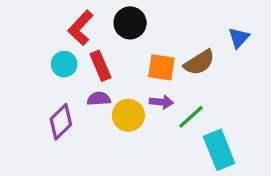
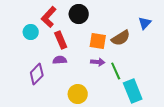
cyan circle: (64, 64) -> (31, 32), moved
yellow circle: (128, 115) -> (78, 94), moved
green line: (191, 117) -> (116, 71), turned -72

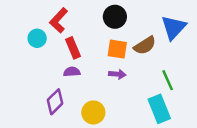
black circle: (79, 14) -> (115, 17), moved
blue triangle: (145, 23) -> (174, 27), size x1.6
green line: (116, 71) -> (168, 80), moved
purple diamond: (37, 74) -> (55, 102), moved

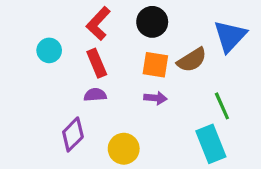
red L-shape: (59, 20) -> (98, 23), moved

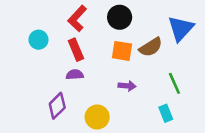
purple arrow: (155, 98) -> (127, 86), moved
cyan rectangle: (211, 144) -> (166, 113), size x0.6

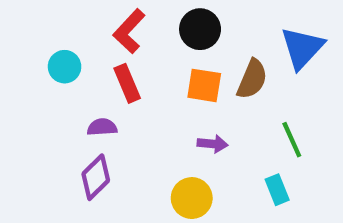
brown semicircle: (151, 47) -> (252, 79), turned -35
purple semicircle: (75, 75) -> (102, 127), moved
yellow circle: (97, 117) -> (192, 198), moved

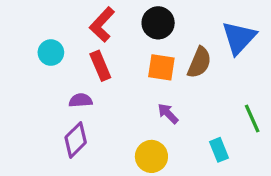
green line: (292, 140) -> (252, 119), moved
purple arrow: (213, 144) -> (168, 114), turned -140

